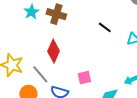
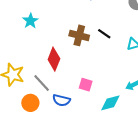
brown cross: (56, 14) -> (79, 35), moved
pink square: (84, 78) -> (86, 85), turned 32

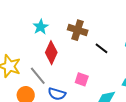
cyan star: (30, 21) -> (41, 27), moved
black line: (104, 34) -> (102, 48), moved

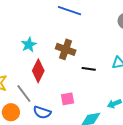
black line: (102, 48) -> (89, 69), turned -32
pink square: (82, 79) -> (68, 99), turned -32

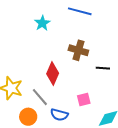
cyan star: (29, 45) -> (42, 23), moved

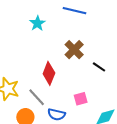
brown cross: (78, 50) -> (74, 50), turned 30
black line: (103, 68) -> (99, 67), turned 32

